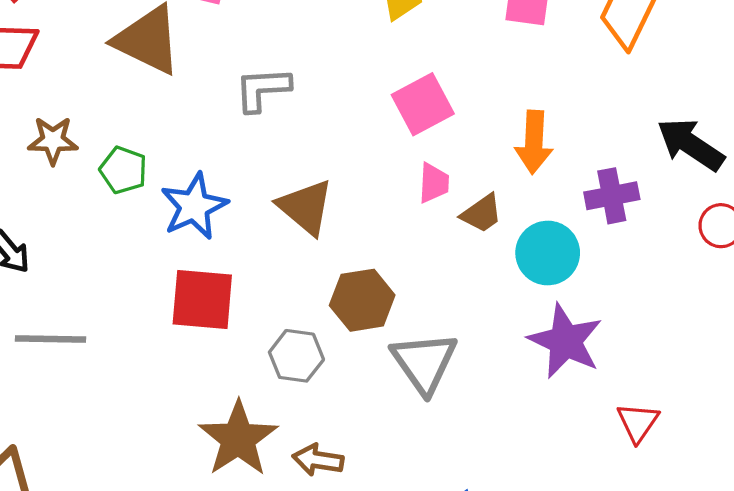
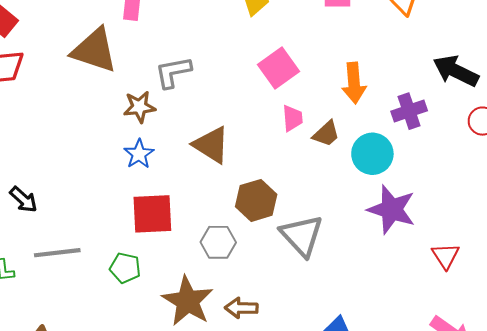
brown star: (53, 140) -> (139, 107), moved
green pentagon: (123, 170) -> (125, 268), moved
blue star: (194, 206) -> (139, 154), size x0.7

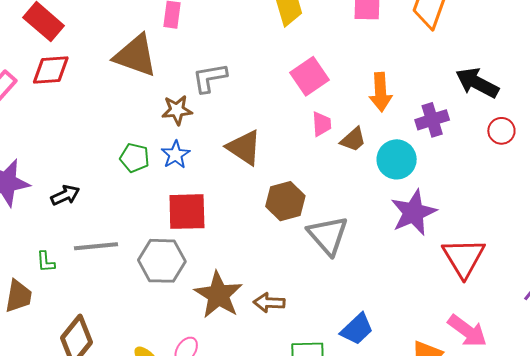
black arrow: (23, 199) -> (65, 195), turned -68
purple star: (392, 209) -> (413, 213), turned 30
gray hexagon: (218, 242) -> (162, 261), moved, size x1.4
red triangle: (446, 256) -> (464, 258), size x1.6
green pentagon: (125, 268) -> (134, 158), moved

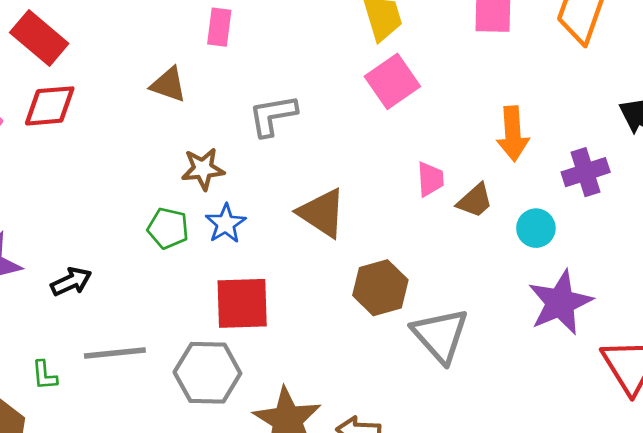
brown triangle: (136, 55) -> (169, 85), size x0.6
pink square: (309, 76) -> (392, 81), moved
brown star: (177, 110) -> (203, 169), moved
cyan circle: (397, 159) -> (536, 228), size x0.7

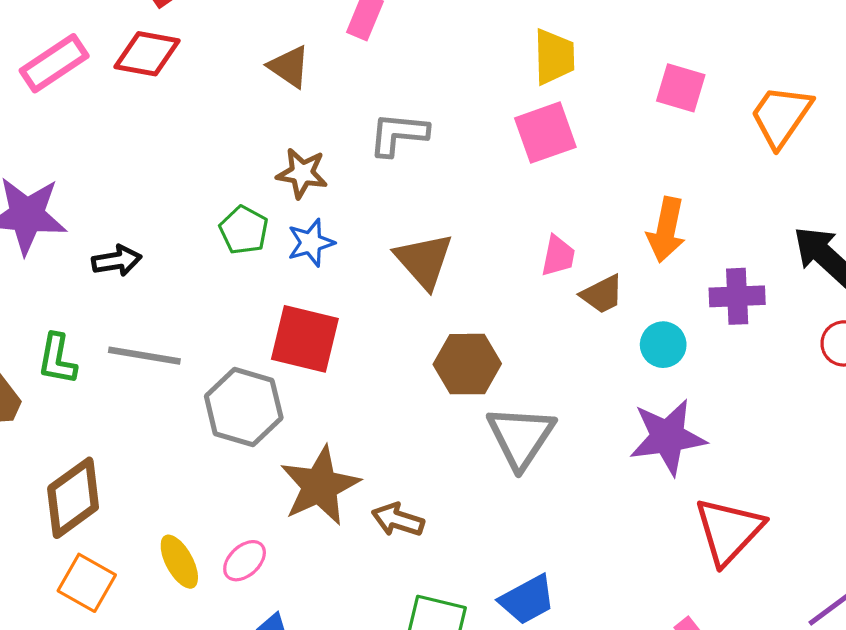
green L-shape: (44, 375) -> (57, 359), size x1.4

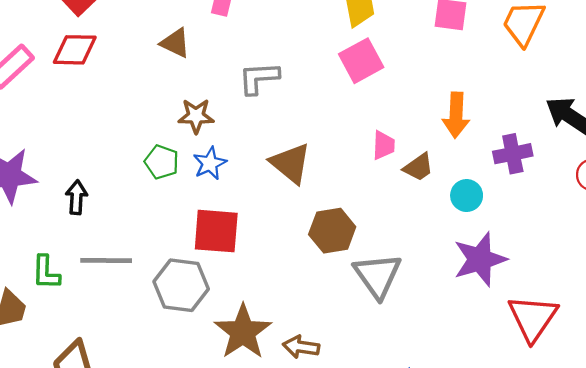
black arrow: (117, 261) -> (77, 197), turned -68

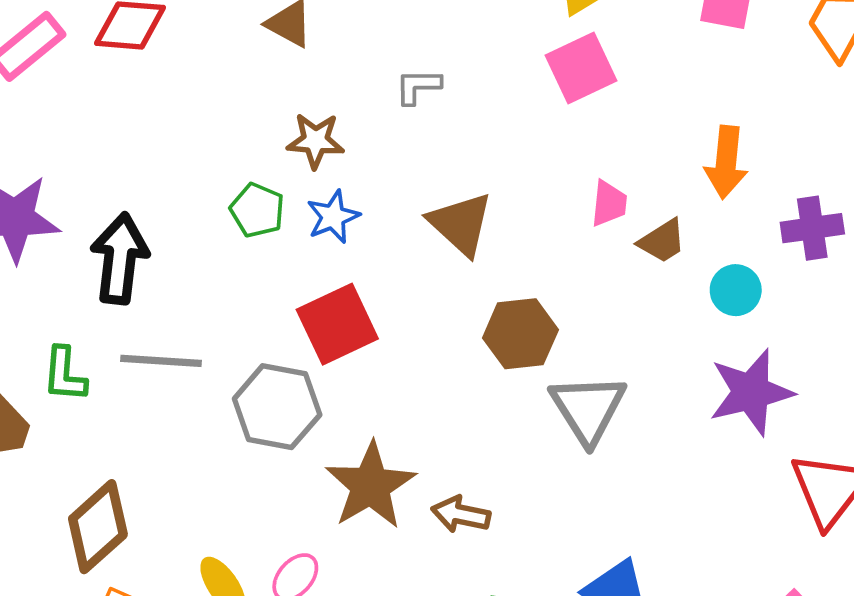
gray L-shape: (259, 78) -> (418, 86), size x0.7
black arrow: (77, 197) -> (120, 259), size x1.6
red square: (216, 231) -> (337, 324), turned -33

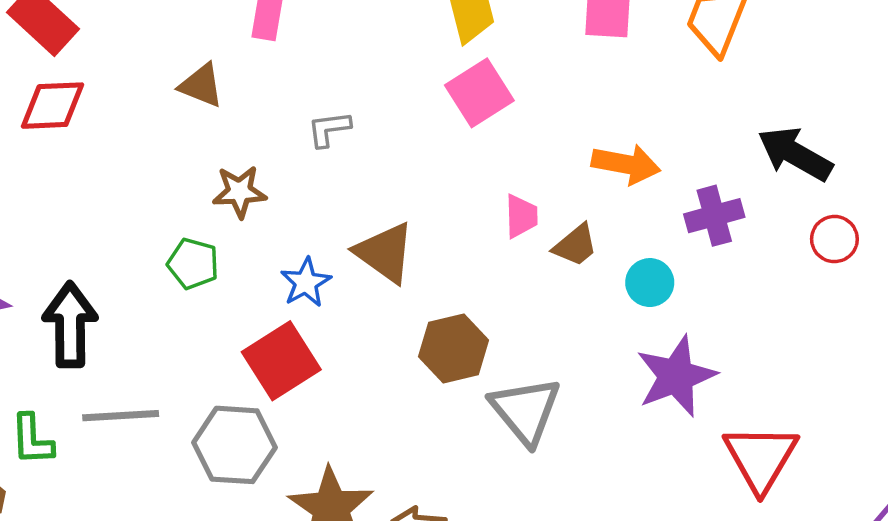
orange arrow: (726, 162) -> (626, 164), turned -78
blue star: (333, 217) -> (306, 283), moved

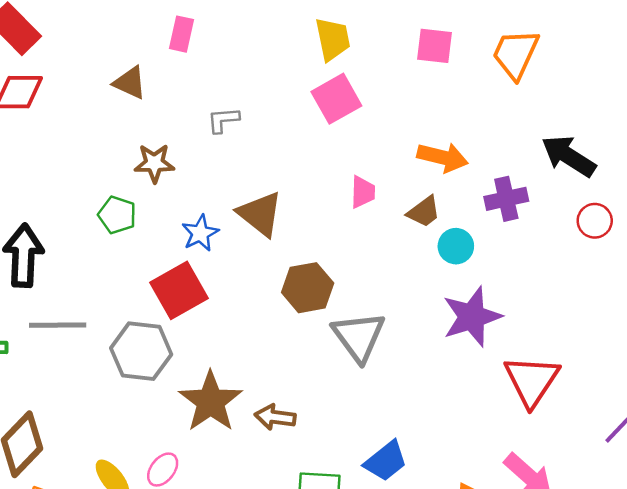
brown trapezoid: (575, 245) -> (424, 212), moved

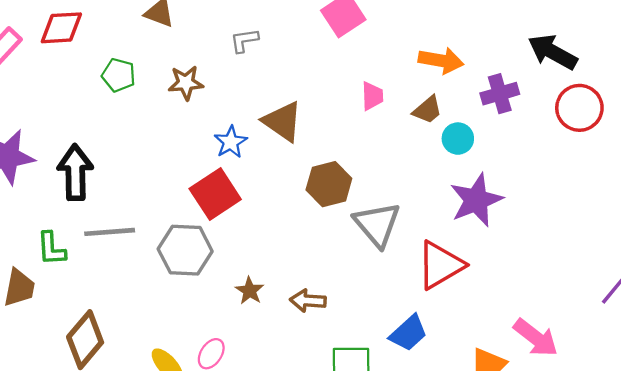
green pentagon: (117, 215) -> (119, 75), moved
red circle: (595, 221) -> (579, 108), size x1.5
red triangle: (532, 381) -> (440, 265), moved, turned 30
brown star: (211, 402) -> (250, 291), size x0.5

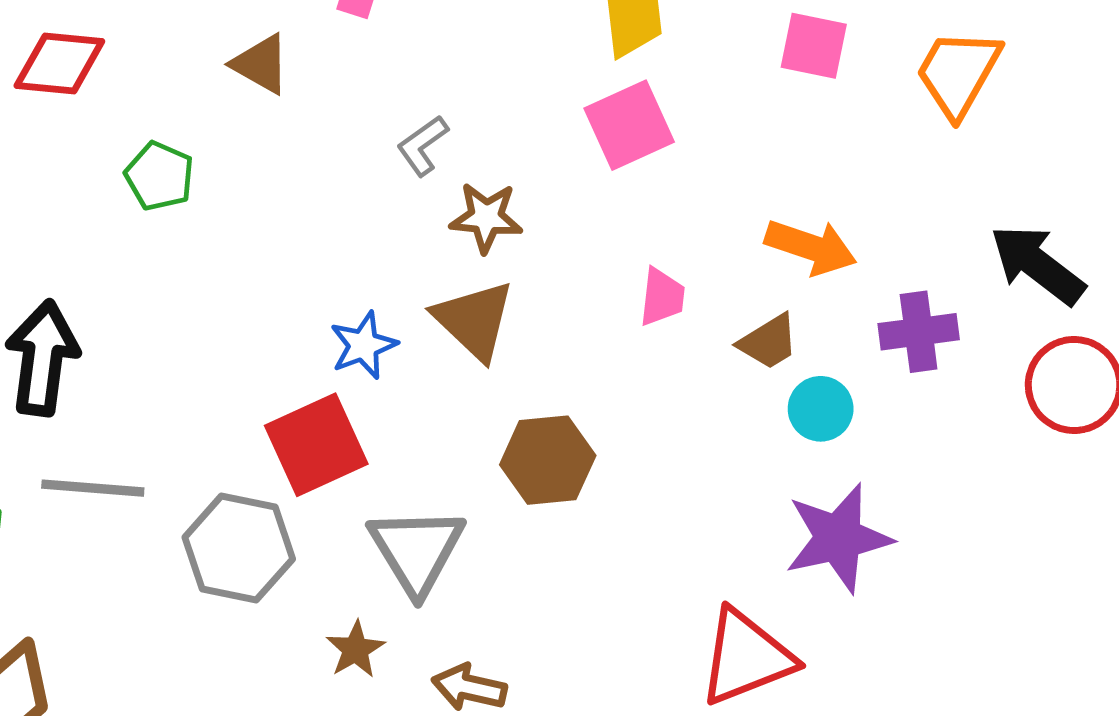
gray L-shape: (244, 40) -> (422, 146), turned -36
brown star: (186, 83) -> (486, 217), moved
gray triangle: (377, 224) -> (417, 550), moved

